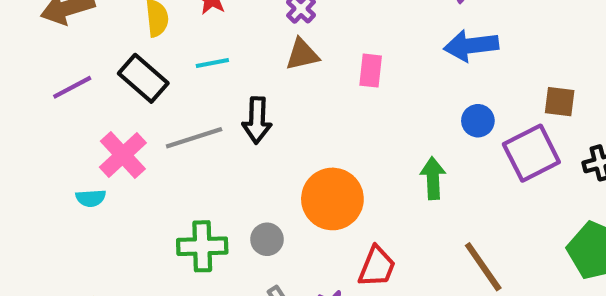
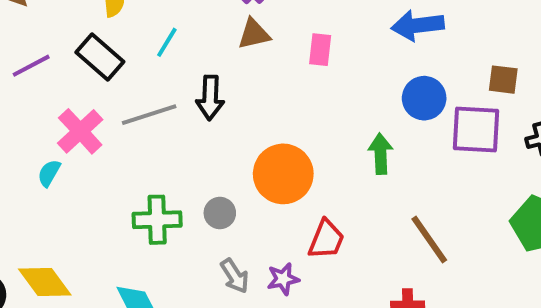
cyan line: (212, 63) -> (167, 42), turned -48
blue circle: (478, 121) -> (424, 98), size x1.4
purple square: (531, 153) -> (476, 130), turned 30
cyan semicircle: (91, 198) -> (49, 173), turned 124

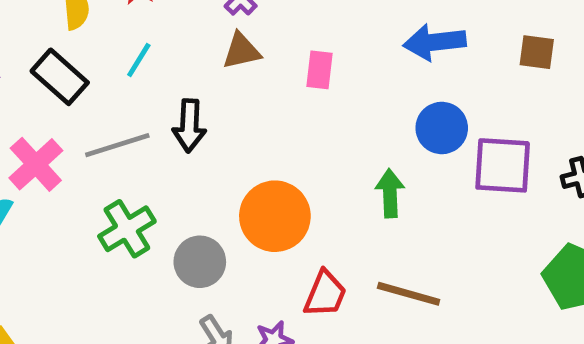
brown square: (503, 80) -> (537, 52), moved
gray circle: (220, 213) -> (200, 262), size x1.4
green cross: (157, 220) -> (127, 229), moved, turned -30
brown line: (429, 240) -> (409, 294), moved, turned -40

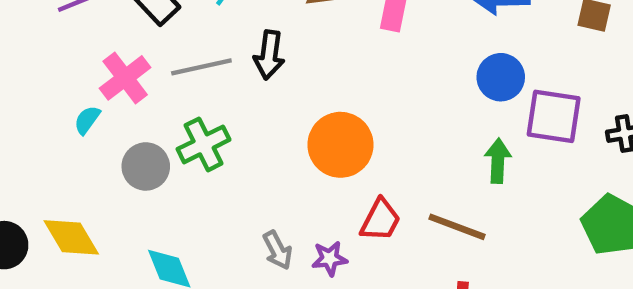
green arrow: (390, 193) -> (498, 161), moved
gray circle: (200, 262) -> (146, 166), moved

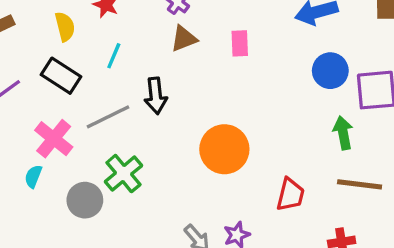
red trapezoid: (380, 220) -> (290, 195), moved
brown line: (457, 227) -> (360, 184), moved

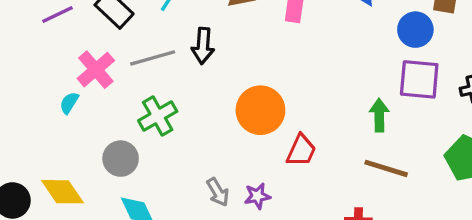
blue circle: (330, 71) -> (415, 30), moved
red trapezoid: (290, 195) -> (301, 150), moved
gray circle: (85, 200) -> (121, 159), moved

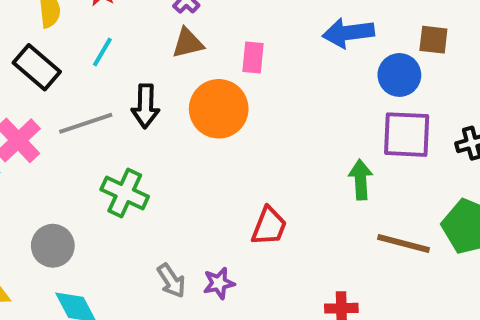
orange circle: (260, 110) -> (219, 109), moved
green cross: (158, 116) -> (125, 193), moved, turned -33
brown line: (386, 168) -> (404, 243), moved

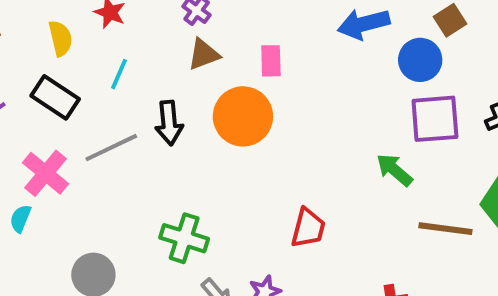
brown square: (433, 40) -> (450, 20), turned -32
green arrow: (361, 180) -> (394, 170), turned -39
green cross: (125, 193) -> (184, 238), moved

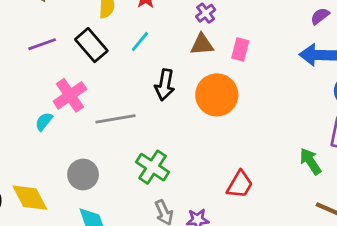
pink rectangle: (271, 61) -> (240, 49), moved
gray line: (111, 148) -> (115, 119), moved

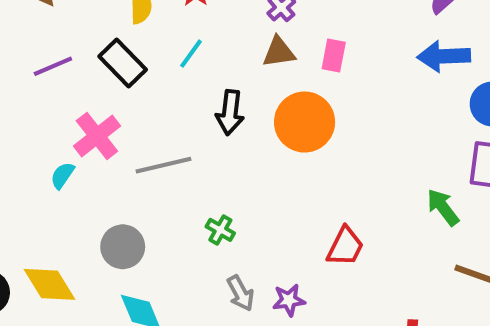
green cross: (153, 167) -> (220, 230), size x0.6

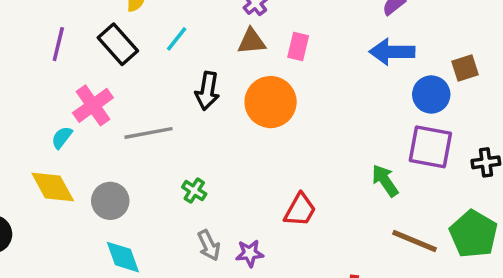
purple line: (53, 66) -> (58, 44), turned -56
yellow diamond: (50, 284) -> (53, 187), moved

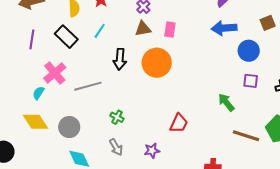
brown square: (465, 68) -> (268, 23), moved
purple square: (430, 147) -> (251, 81), size x0.6
gray arrow: (209, 245) -> (116, 147), moved

